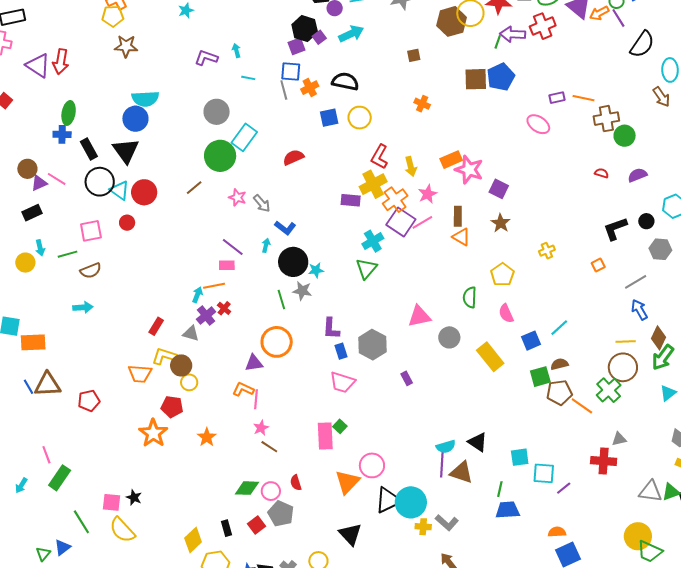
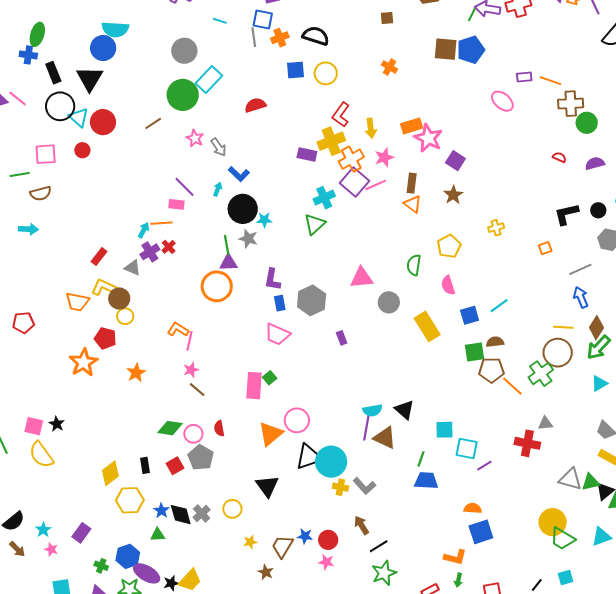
purple triangle: (254, 363) -> (229, 263), moved

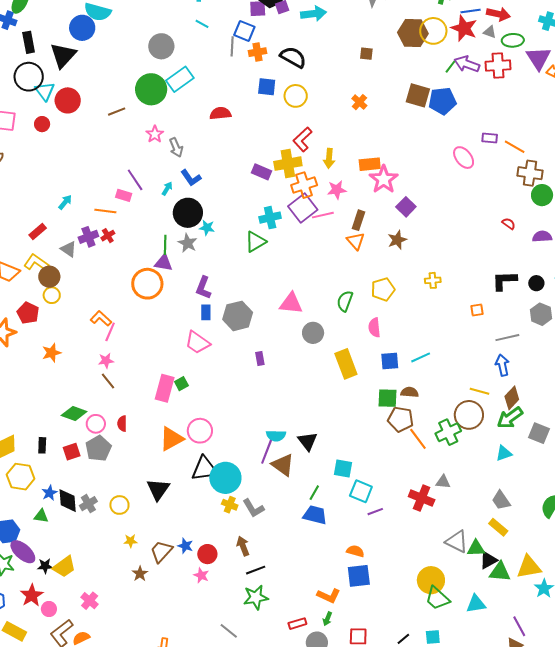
cyan arrow: (144, 230) -> (65, 202), moved

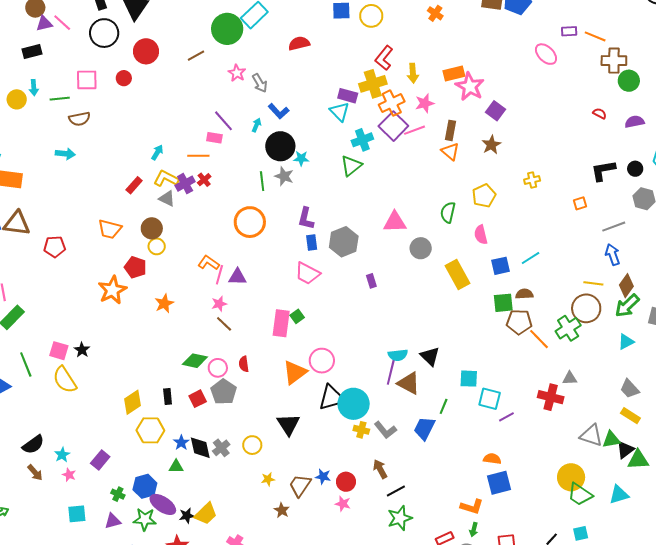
cyan triangle: (45, 91) -> (340, 112), moved
yellow L-shape: (36, 263) -> (166, 178), moved
purple triangle: (163, 263) -> (237, 277), moved
blue trapezoid: (315, 515) -> (424, 428), moved, turned -70

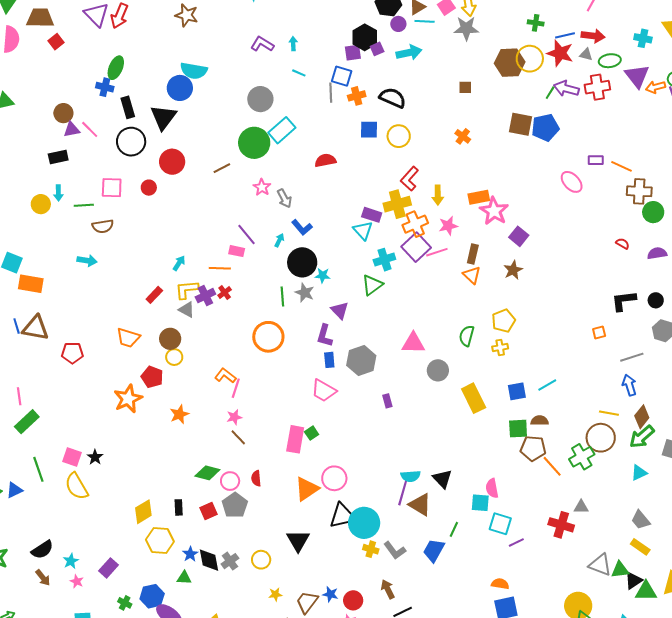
yellow L-shape: (166, 178) -> (187, 290), turned -35
yellow cross: (532, 180) -> (500, 348), moved
pink semicircle: (481, 235) -> (492, 488), moved
purple triangle: (237, 277) -> (340, 310), moved, turned 42

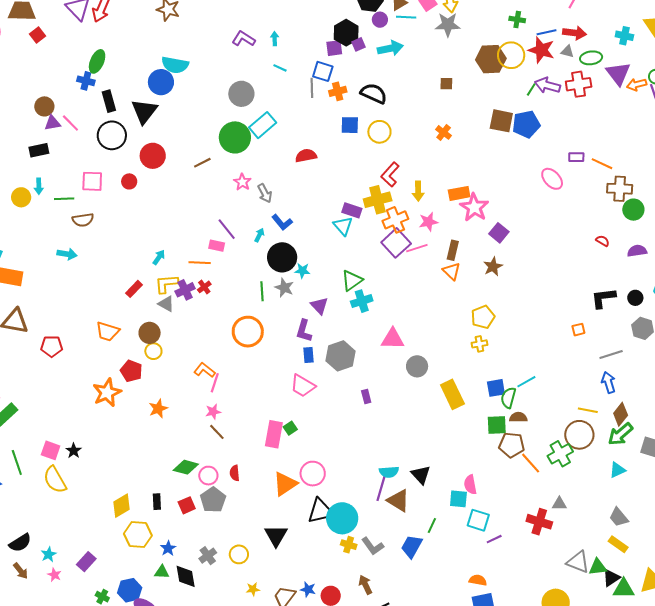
cyan cross: (384, 260) -> (362, 301), moved
green semicircle: (467, 336) -> (508, 398), moved
black diamond: (209, 560) -> (186, 576), moved

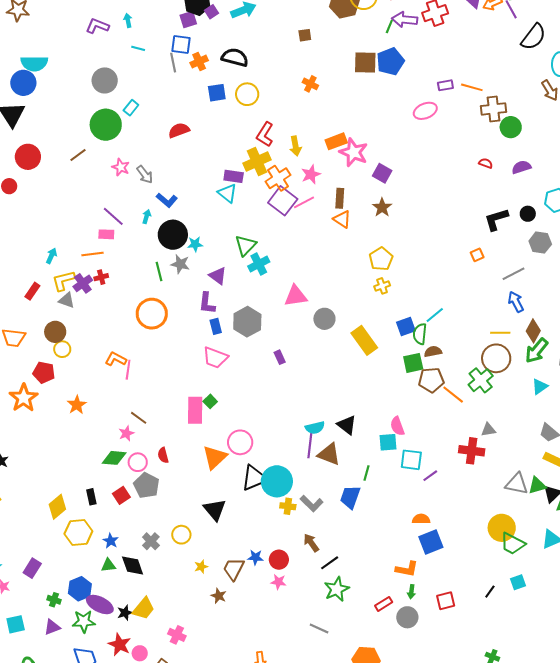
cyan rectangle: (263, 125) -> (131, 108), size x0.6
pink ellipse: (552, 179) -> (425, 111), turned -60
red cross: (204, 287) -> (101, 277), turned 32
pink star: (213, 412) -> (126, 433), moved

